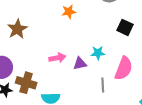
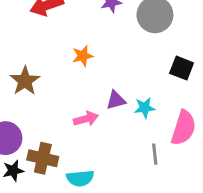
orange star: (69, 12) -> (83, 56), moved
purple triangle: (80, 63) -> (116, 100), moved

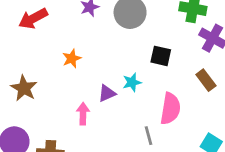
cyan star: (145, 108) -> (132, 82), moved
pink arrow: (86, 119) -> (83, 114), turned -65

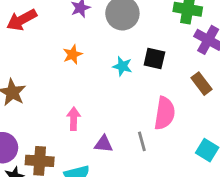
orange star: (72, 58) -> (73, 54), moved
cyan star: (132, 82) -> (122, 66), moved, turned 30
purple triangle: (107, 93) -> (104, 144), moved, turned 30

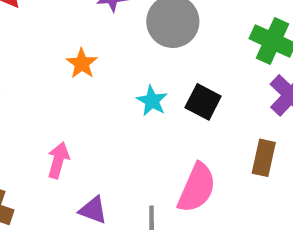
orange star: (73, 54) -> (82, 63), turned -30
brown rectangle: (201, 84) -> (264, 158), turned 35

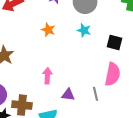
cyan star: (152, 101) -> (84, 30), moved
black square: (203, 102) -> (114, 43), moved

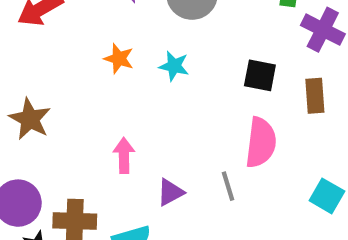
cyan star: (84, 30) -> (174, 66), moved
purple triangle: (68, 95) -> (170, 192), turned -32

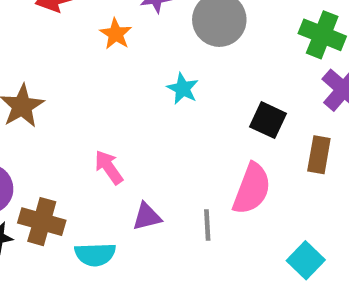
orange star: (119, 59) -> (116, 34), moved
pink arrow: (124, 155) -> (109, 167), turned -48

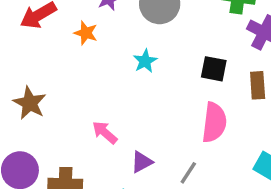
cyan star: (183, 89) -> (145, 61), turned 30
gray line: (207, 225) -> (188, 173), moved, turned 50

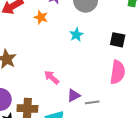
gray line: (188, 173) -> (92, 102), moved, turned 48

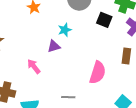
black square: (118, 40) -> (104, 20), moved
purple triangle: (74, 95) -> (54, 46), moved

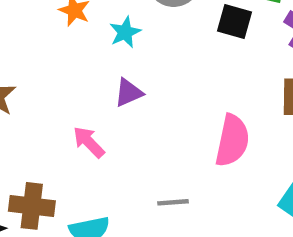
cyan star: (65, 30) -> (125, 32), moved

